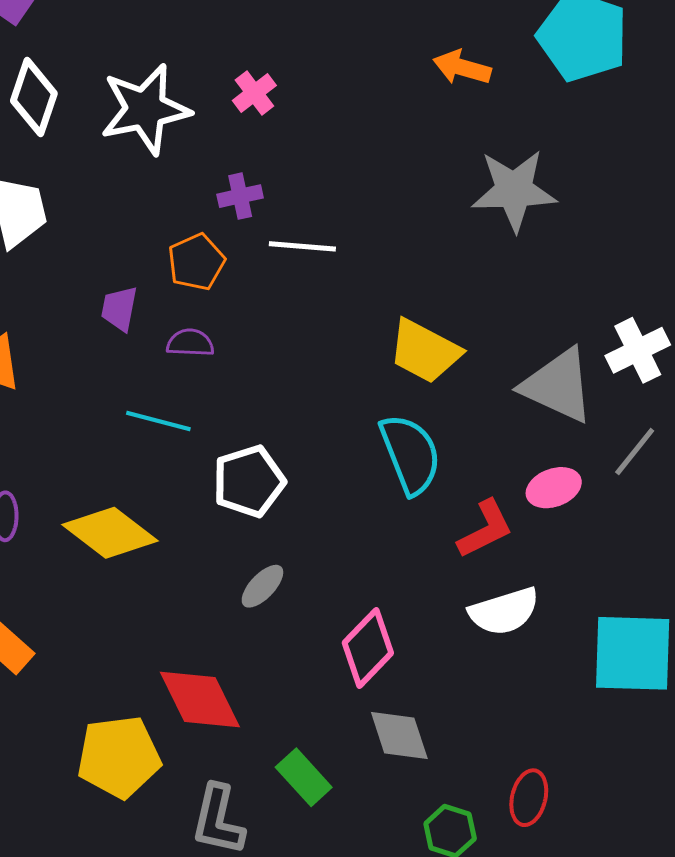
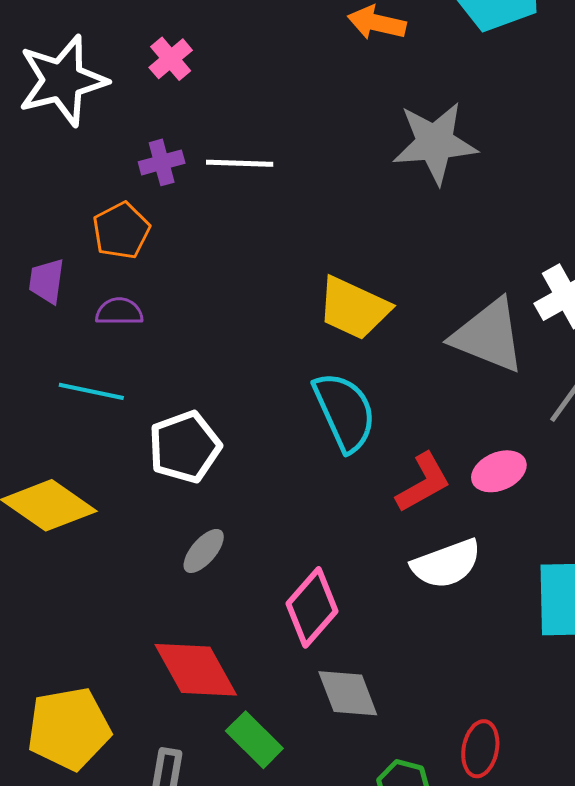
white line: (302, 246) -> (240, 163), moved
pink ellipse: (554, 488) -> (499, 471), moved
red diamond: (200, 700) -> (196, 670), moved

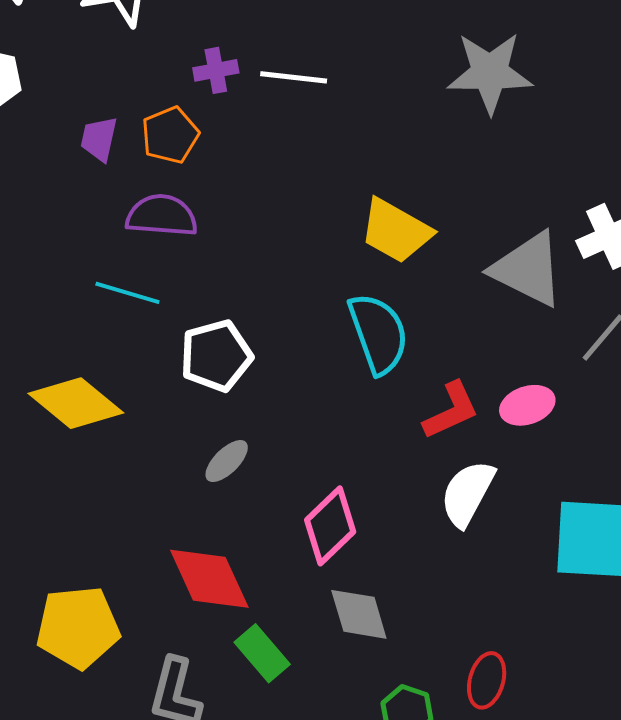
purple trapezoid: (47, 281) -> (99, 139), moved
purple semicircle: (119, 312) -> (162, 216), size x1.5
white semicircle: (446, 564) -> (467, 493), turned 134

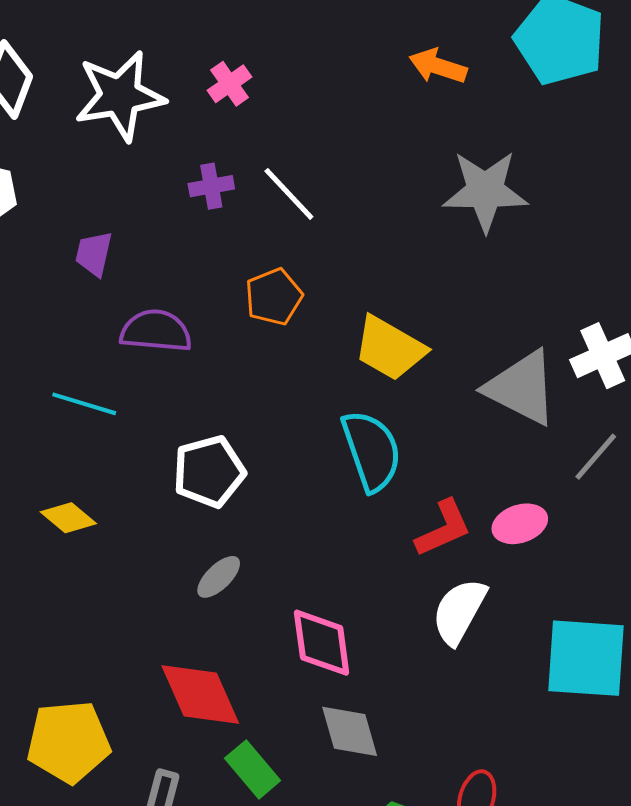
white line: (294, 77) -> (289, 194), turned 40
orange pentagon: (170, 135) -> (274, 297), moved
cyan line: (127, 293) -> (84, 404), moved
yellow diamond: (76, 403) -> (68, 518), size x0.6
pink diamond: (330, 526) -> (322, 643), turned -54

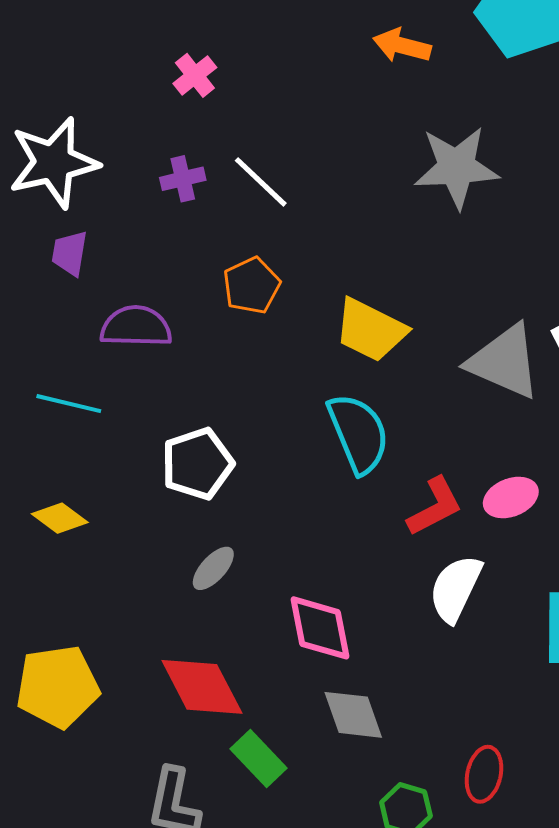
white star: (120, 96) -> (54, 163), moved
yellow pentagon: (69, 742) -> (58, 687), moved

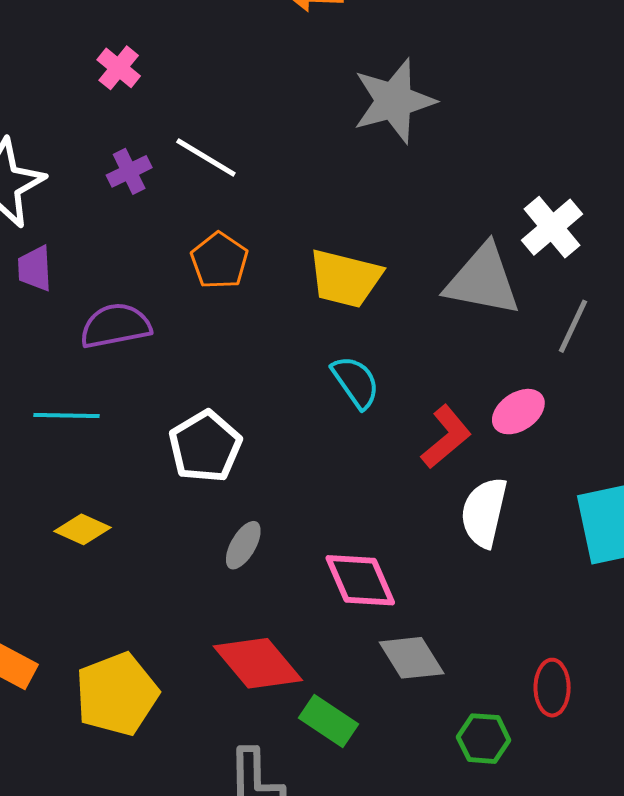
cyan semicircle: (358, 433) -> (356, 382), size x0.7

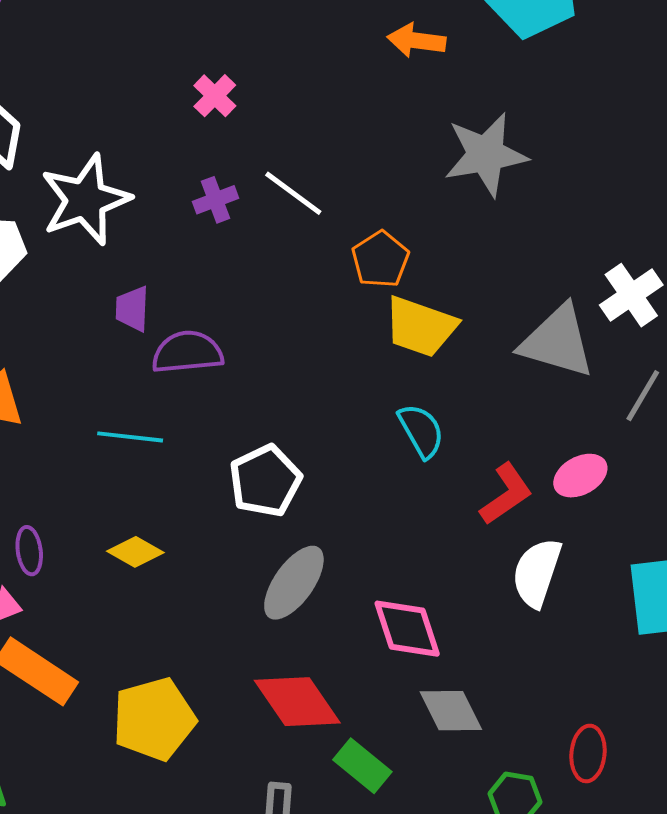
orange pentagon: (219, 261) -> (380, 259), moved
purple trapezoid: (35, 268) -> (132, 309), moved
gray ellipse: (243, 545) -> (294, 583), size x1.6

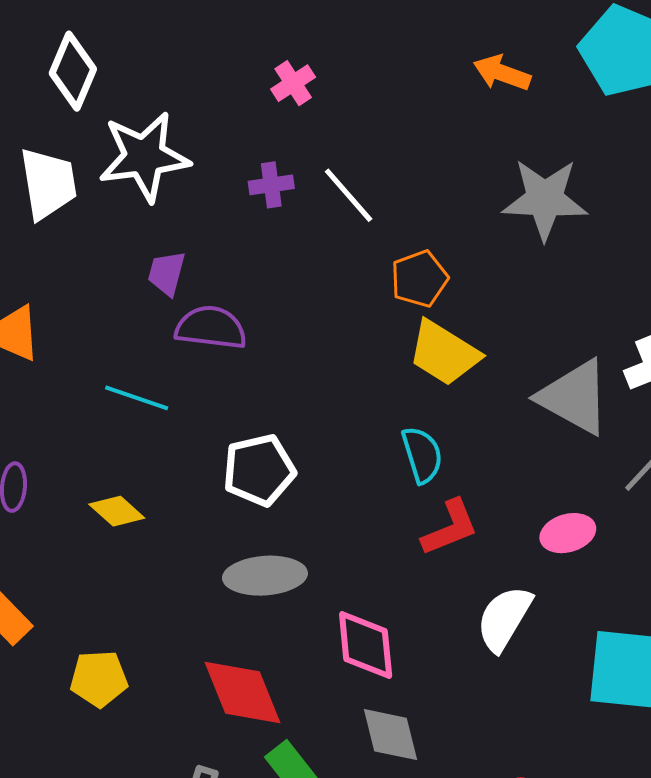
red L-shape: (506, 494) -> (450, 528), moved
gray ellipse: (294, 583) -> (265, 576), turned 38
yellow pentagon: (154, 719) -> (99, 679), size x0.7

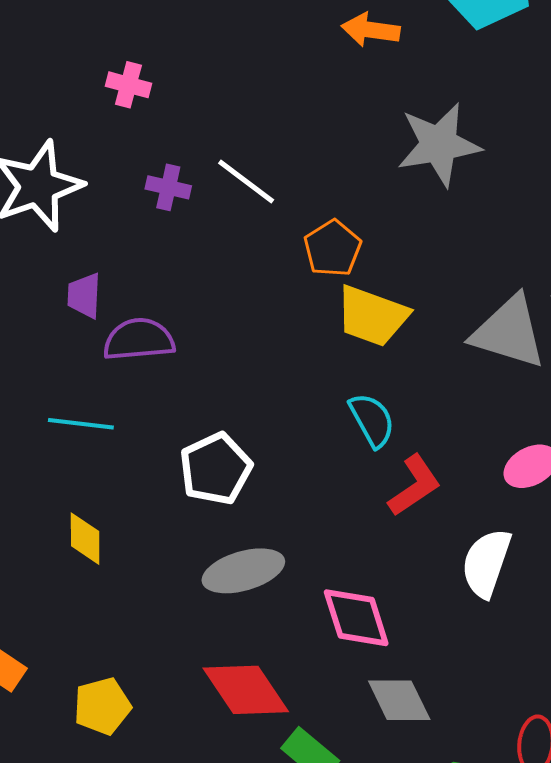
pink cross: (293, 83) -> (128, 85), moved, turned -30
purple cross: (271, 185) -> (168, 187), turned 33
yellow diamond: (117, 511) -> (85, 539), turned 60

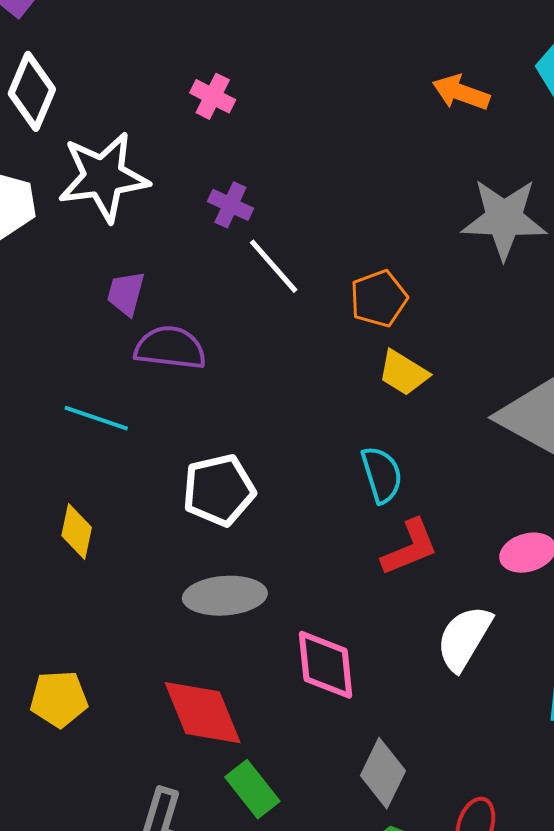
white line: (246, 182) -> (274, 266), moved
yellow trapezoid: (372, 316) -> (403, 373), size x0.7
gray diamond: (399, 700) -> (383, 773), moved, turned 40

